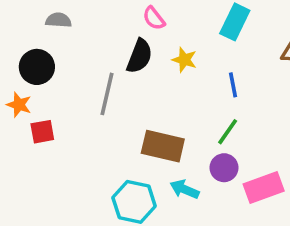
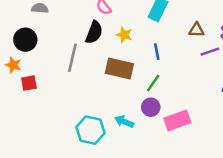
brown rectangle: (163, 146) -> (119, 69), moved

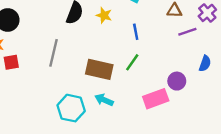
gray line: (72, 58) -> (53, 53), moved
brown rectangle: (119, 69) -> (99, 69), moved
purple circle: (151, 107) -> (177, 81), moved

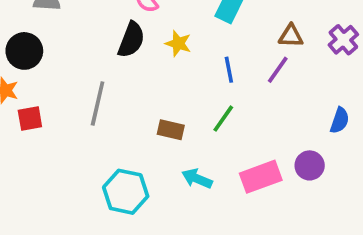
purple line: (187, 32) -> (278, 70), moved, turned -36
brown rectangle: (99, 69) -> (171, 130), size x0.6
purple circle: (177, 81) -> (310, 165), moved
cyan arrow: (104, 100) -> (197, 179), moved

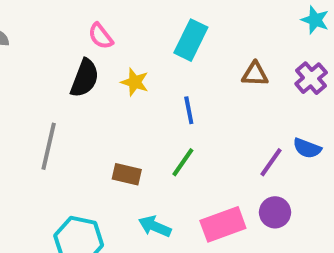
purple line: (278, 70) -> (271, 162), moved
blue semicircle: (340, 120) -> (307, 148), moved, turned 92

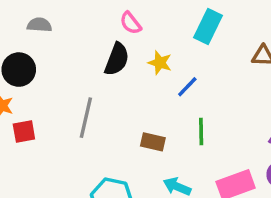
blue line: (189, 110) -> (187, 87), moved, turned 55
green line: (183, 162) -> (201, 131), turned -36

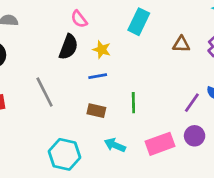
blue line: (187, 87) -> (98, 76), moved, turned 36
gray line: (86, 118) -> (45, 92), turned -40

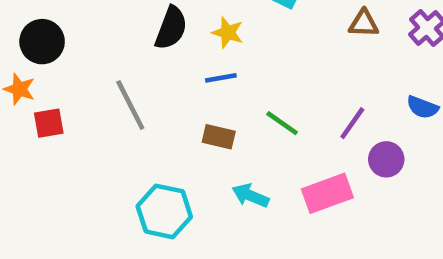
green line: (133, 103) -> (282, 123), turned -54
purple line: (192, 103) -> (352, 123), moved
purple circle: (195, 136) -> (386, 159), moved

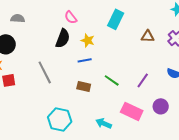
purple circle: (386, 159) -> (161, 106), moved
pink rectangle: (327, 193) -> (132, 111), turned 45
cyan arrow: (250, 196) -> (104, 123), moved

